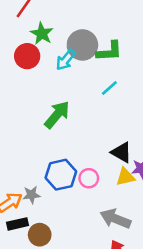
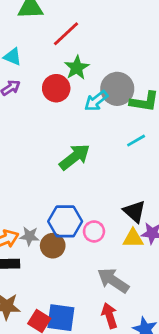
brown circle: (40, 235) -> (53, 246), moved

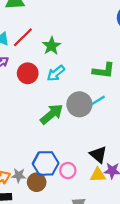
red line: (66, 34) -> (23, 37), moved
red circle: (56, 88) -> (28, 73), moved
gray circle: (117, 89) -> (79, 104), moved
cyan arrow: (96, 101) -> (56, 73), moved

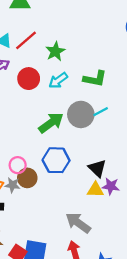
green L-shape: (104, 70) -> (95, 79), moved
blue hexagon: (46, 163) -> (56, 160), moved
pink circle: (68, 171) -> (18, 165), moved
brown circle: (37, 182) -> (27, 178), moved

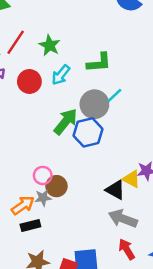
blue hexagon: (56, 160) -> (88, 132), moved
black triangle: (97, 168) -> (115, 190), moved
yellow triangle: (95, 190) -> (131, 179), turned 42

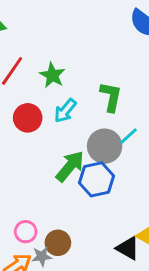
green L-shape: (99, 63) -> (111, 97), turned -75
pink circle: (43, 175) -> (26, 232), moved

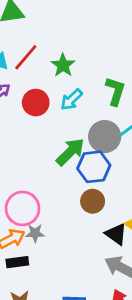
pink circle: (26, 232) -> (23, 208), size x1.6
brown circle: (58, 243) -> (93, 201), moved

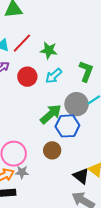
green star: (63, 65) -> (49, 50), turned -30
brown circle: (93, 201) -> (52, 150), moved

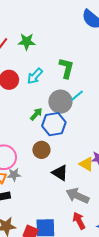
green star: (49, 50) -> (27, 42), moved
green arrow: (51, 114) -> (36, 114), size x0.6
black triangle: (81, 176) -> (60, 173), moved

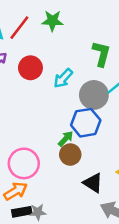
cyan arrow: (35, 76) -> (63, 78), moved
green arrow: (36, 114) -> (66, 139), moved
gray star: (14, 175) -> (38, 212), moved

